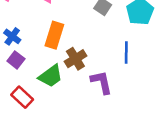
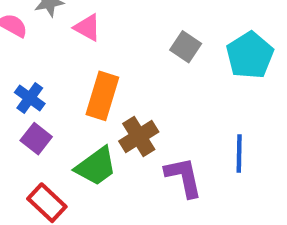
blue line: (126, 52) -> (239, 154), moved

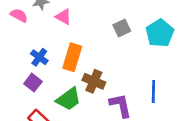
gray square: (186, 47) -> (122, 28), turned 30
blue cross: (30, 98) -> (39, 57), moved
brown cross: (139, 136) -> (94, 81), turned -35

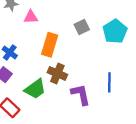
pink triangle: (63, 17) -> (31, 17), turned -32
orange rectangle: (72, 57) -> (50, 45), moved

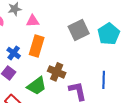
gray square: (82, 27) -> (79, 30), size x1.5
orange rectangle: (50, 45) -> (37, 46), moved

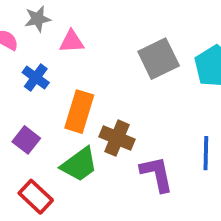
orange rectangle: (37, 46) -> (79, 112), moved
blue cross: (14, 53) -> (36, 78), moved

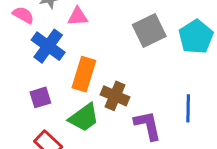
blue cross: (36, 78) -> (48, 46), size x1.5
purple square: (26, 140) -> (40, 97), turned 35

